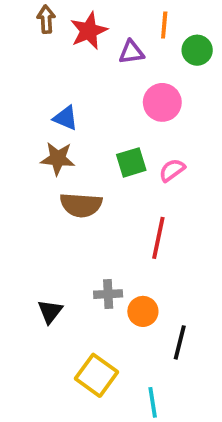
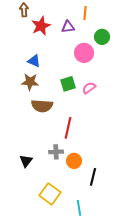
red star: (89, 31) -> (41, 26), moved
green circle: (197, 50) -> (102, 37), moved
red line: (158, 238) -> (68, 128), moved

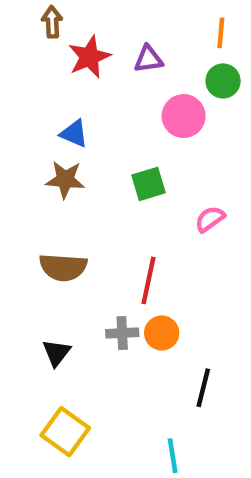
orange line: (85, 13) -> (221, 33), moved
pink semicircle: (89, 88) -> (210, 219), moved
brown semicircle: (42, 106) -> (63, 267), moved
orange circle: (74, 161) -> (162, 333), moved
yellow square: (50, 194) -> (65, 432), moved

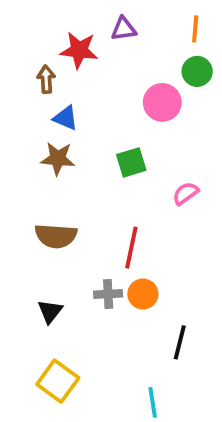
brown arrow: (52, 22) -> (46, 79), moved
red star: (89, 57) -> (79, 50), turned 30
purple triangle: (149, 59) -> (124, 29), moved

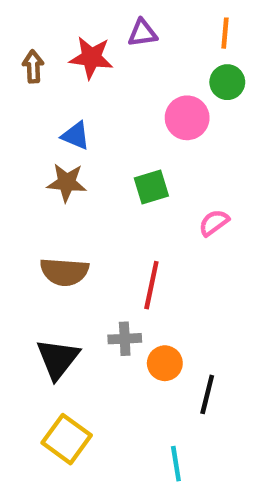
brown arrow: (46, 79) -> (33, 67), moved
orange circle: (143, 294) -> (165, 363), moved
black triangle: (50, 311) -> (58, 359), size x1.5

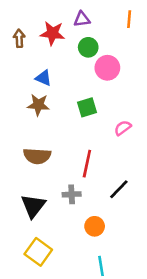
green circle: (227, 82) -> (88, 47), moved
orange circle: (165, 363) -> (95, 226), moved
black line: (207, 394) -> (119, 189), moved, turned 30

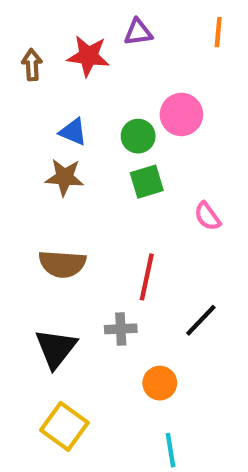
green circle: (88, 47) -> (138, 136), moved
pink semicircle: (123, 128) -> (207, 216), turned -90

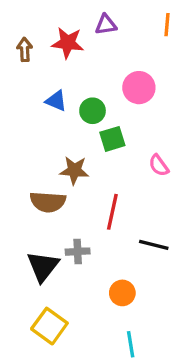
green circle: (138, 136) -> (93, 111), moved
brown star: (64, 177) -> (74, 170), moved
black line: (201, 320) -> (154, 245), turned 60
gray cross: (121, 329) -> (78, 252), moved

